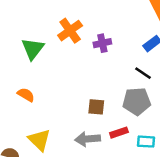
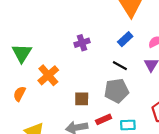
orange cross: (70, 31) -> (48, 75), moved
orange semicircle: (26, 95) -> (19, 94), turned -88

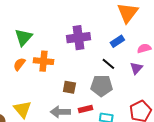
purple cross: (82, 43) -> (79, 38), size x1.6
orange cross: (48, 75) -> (43, 61), turned 36
orange semicircle: (19, 94) -> (19, 64), moved

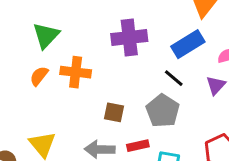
blue rectangle: (117, 41) -> (188, 44), size x1.5
gray pentagon: (102, 86) -> (163, 111), turned 30

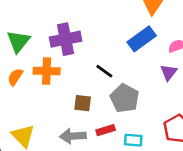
purple cross: (129, 38) -> (66, 39), moved
black line: (174, 78) -> (104, 71), moved

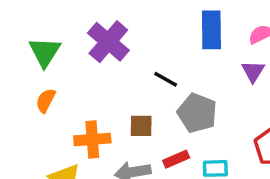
purple cross: (66, 39) -> (108, 42), turned -32
blue rectangle: (142, 39) -> (211, 30), turned -48
orange cross: (47, 71) -> (92, 139), moved

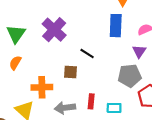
gray pentagon: (197, 113) -> (130, 76), moved, turned -30
brown square: (141, 126) -> (71, 72), moved
red rectangle: (176, 159) -> (91, 101), turned -64

